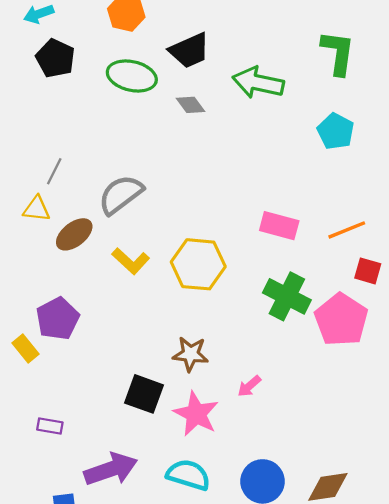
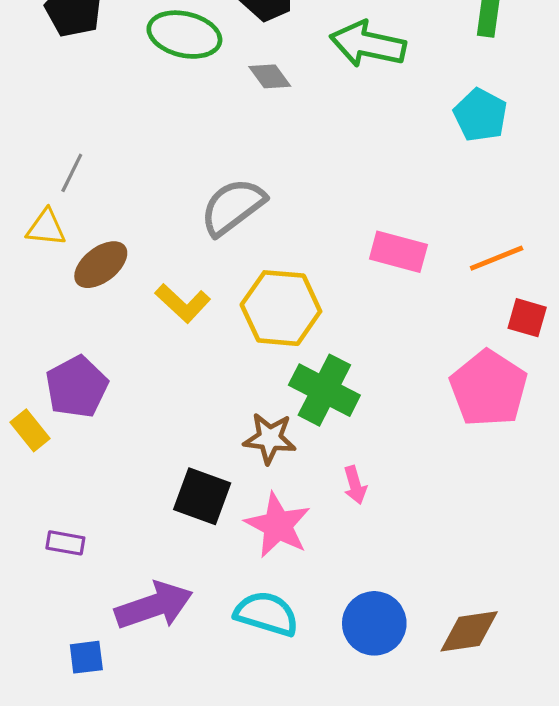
gray semicircle: (121, 195) -> (233, 207), moved
green cross: (287, 296) -> (324, 390), moved
pink arrow: (249, 386) -> (355, 485), turned -65

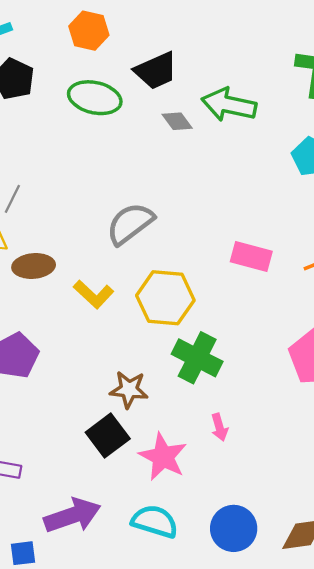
gray diamond: (270, 76) -> (177, 121), moved
brown ellipse: (101, 265) -> (34, 266), turned 33
brown star: (270, 438) -> (129, 390), moved
black square: (202, 496) -> (108, 435), turned 33

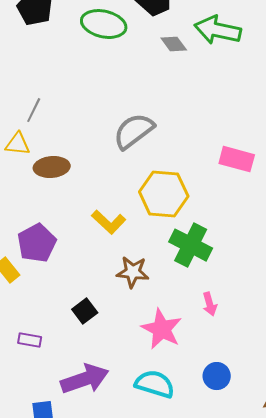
yellow L-shape: (94, 294) -> (109, 222), moved
black square: (108, 435) -> (85, 311), moved, size x0.7
blue circle: (234, 528) -> (217, 376), moved, size x0.7

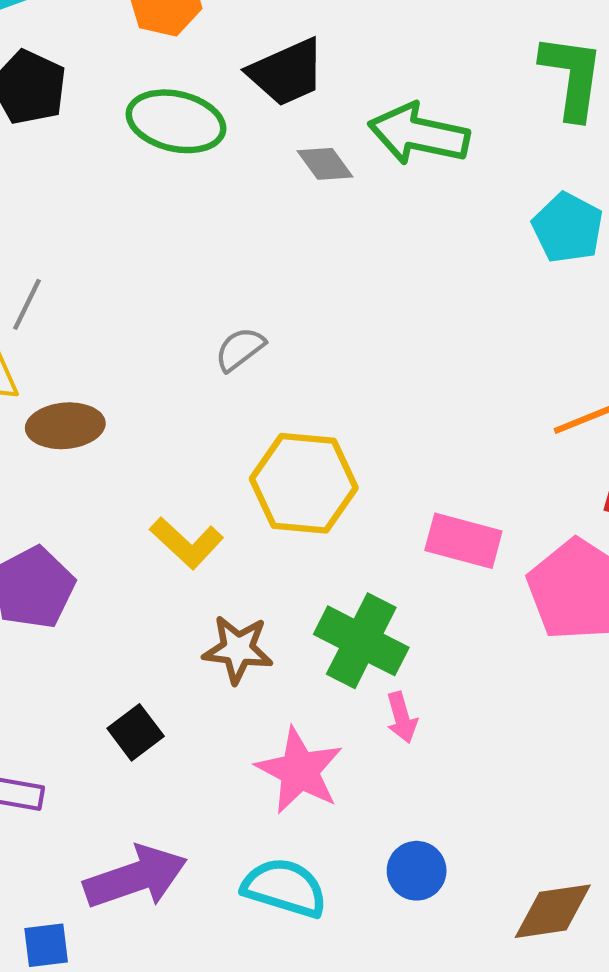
gray semicircle: (134, 131) -> (240, 349), size x0.6
pink rectangle: (237, 159) -> (463, 541), moved
green cross: (191, 245) -> (361, 641), moved

